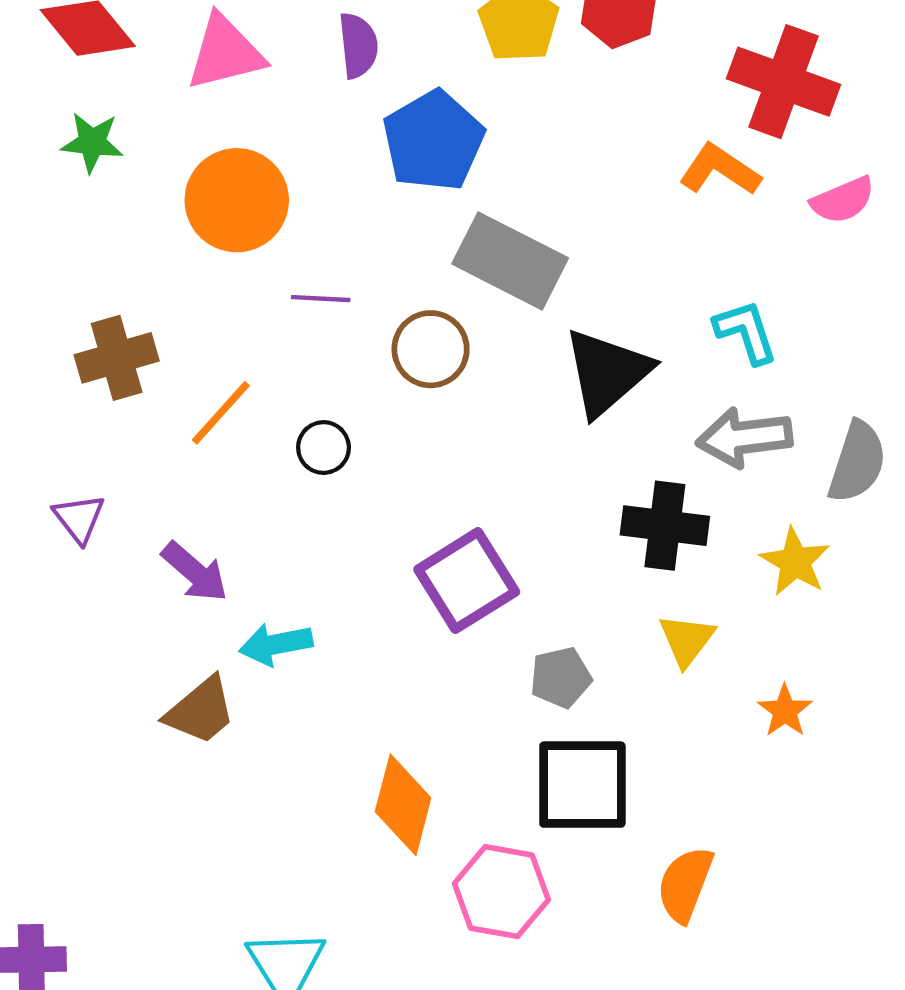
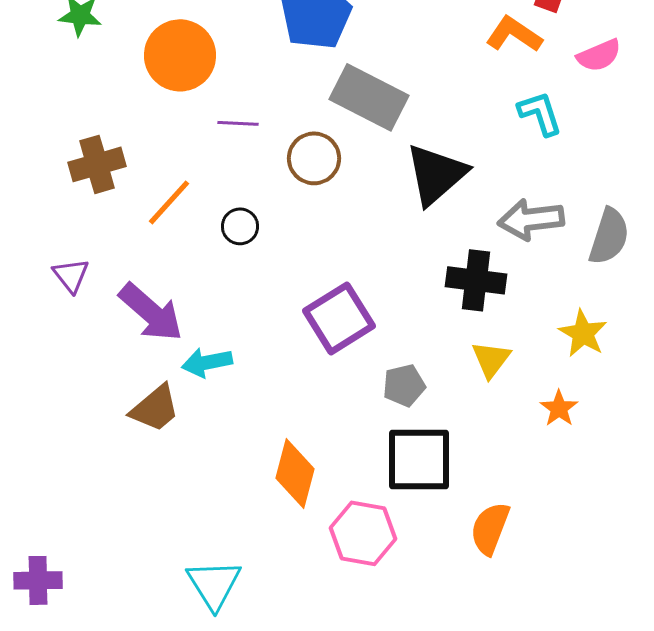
cyan L-shape: (746, 332) -> (540, 113), moved
yellow star: (795, 562) -> (583, 333), moved
purple arrow: (195, 572) -> (151, 312), size x1.4

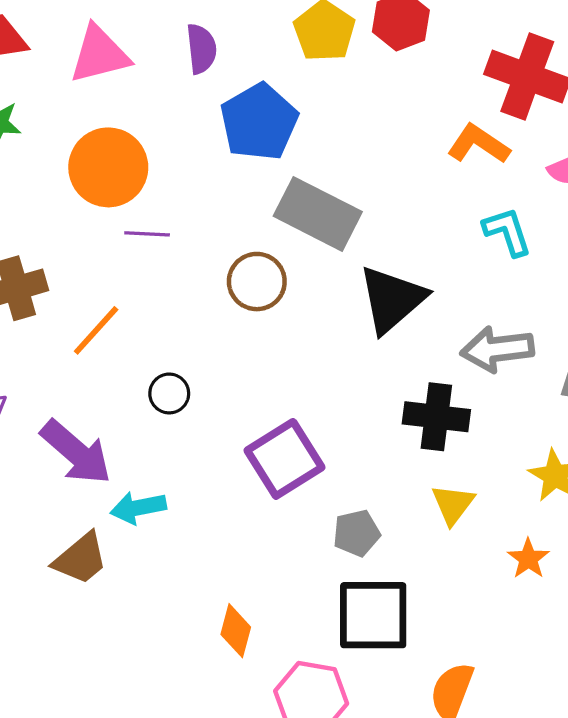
purple line: (238, 123) -> (147, 234), moved
black circle: (240, 226) -> (169, 393), moved
orange diamond: (295, 473) -> (236, 631), size x0.7

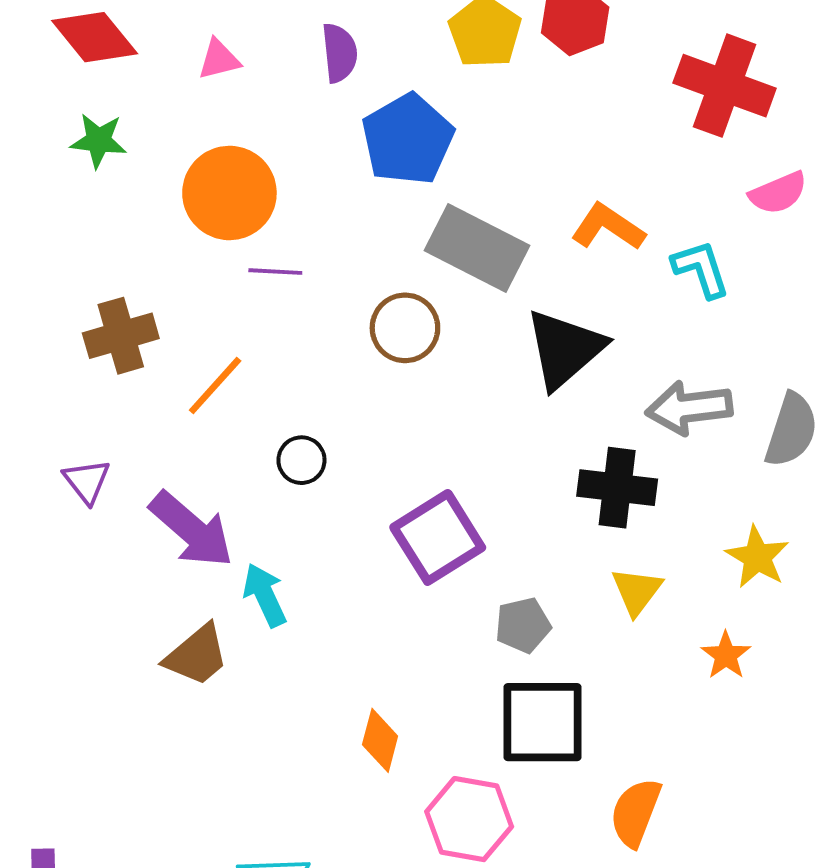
pink triangle: (99, 54) -> (219, 59), size x0.6
orange L-shape: (478, 144) -> (608, 227), moved
cyan arrow: (138, 508) -> (265, 595), turned 76

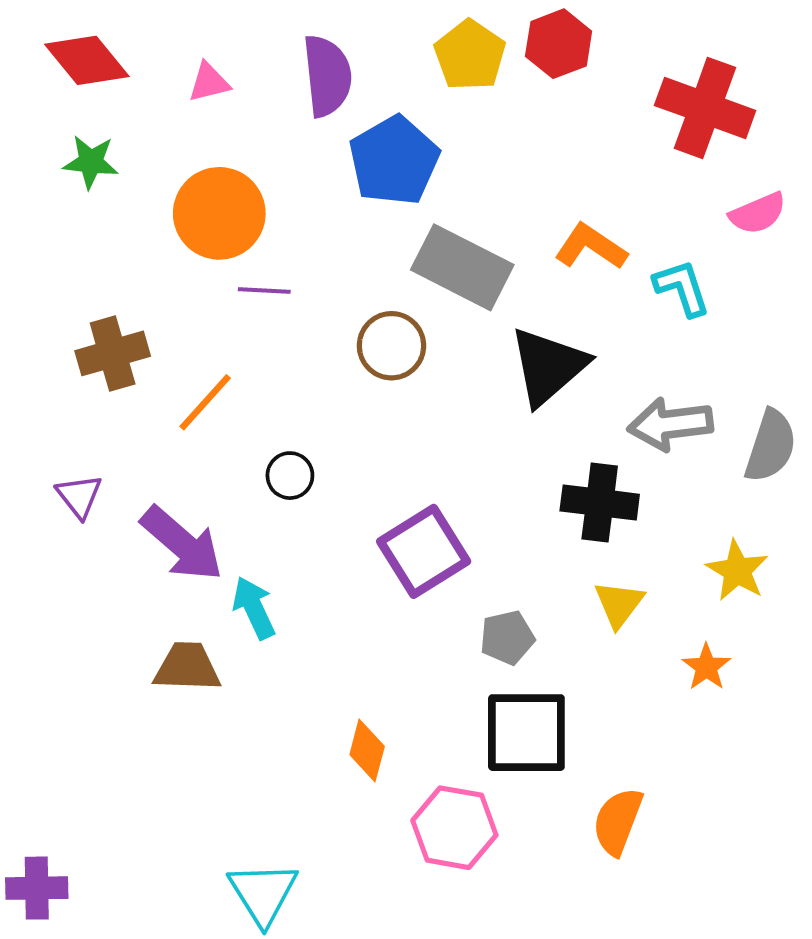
purple semicircle: (339, 53) -> (327, 76), size x1.4
brown trapezoid: (197, 655) -> (187, 667), turned -138

